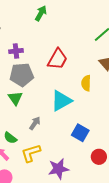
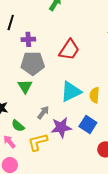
yellow semicircle: (86, 83) -> (95, 95), moved
purple star: (58, 169) -> (61, 127), moved

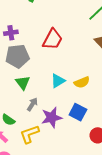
green triangle: (25, 86) -> (23, 83), moved
cyan triangle: (71, 91) -> (58, 81), size x0.7
yellow semicircle: (95, 95) -> (82, 82), turned -112

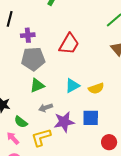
green triangle: (23, 83) -> (37, 86), turned 42
gray arrow: (32, 104) -> (46, 108), turned -144
blue square: (78, 112) -> (91, 118), turned -30

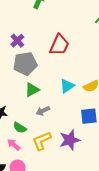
purple cross: (28, 35) -> (17, 41), turned -32
purple star: (64, 122) -> (70, 140), moved

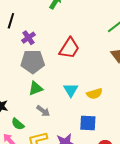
cyan triangle: (67, 86) -> (71, 90), turned -35
gray arrow: (43, 111) -> (43, 111), turned -128

